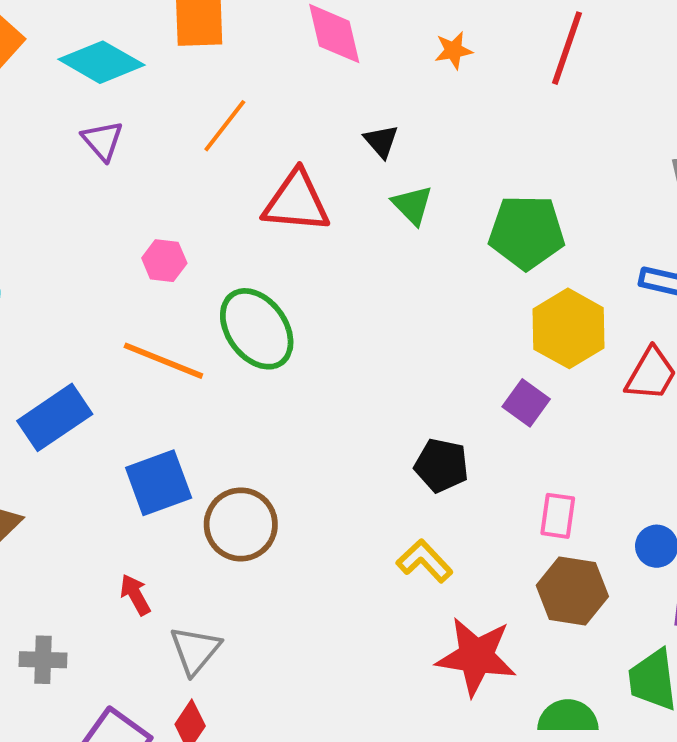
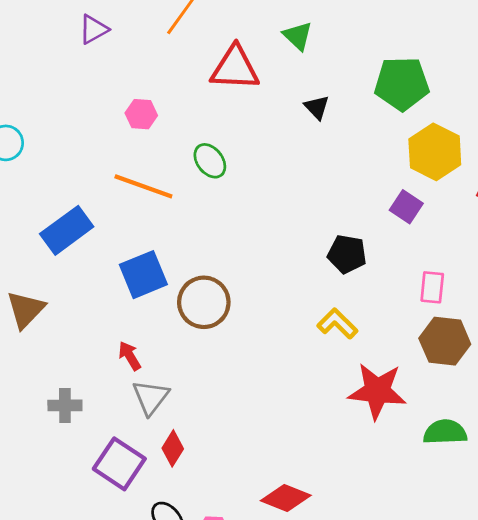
purple triangle: (103, 141) -> (94, 29), turned 44
black triangle: (381, 141) -> (317, 107), moved
green triangle: (412, 205) -> (298, 36), moved
green ellipse: (257, 329) -> (210, 161), size x0.6
gray triangle: (195, 650) -> (151, 397), moved

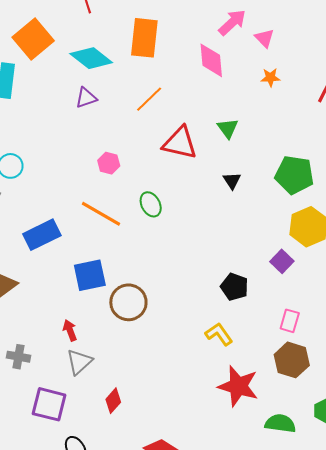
red diamond: (173, 448) -> (113, 401), moved
purple square: (119, 464) -> (49, 404), turned -30

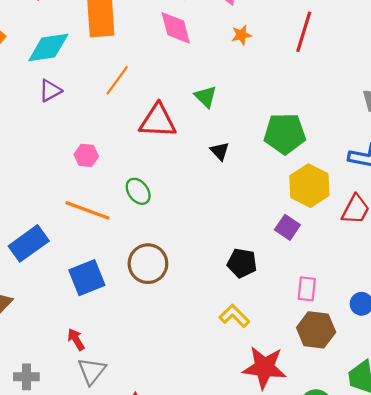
cyan diamond: (91, 58) -> (48, 48), turned -36
brown circle: (128, 302) -> (148, 264), moved

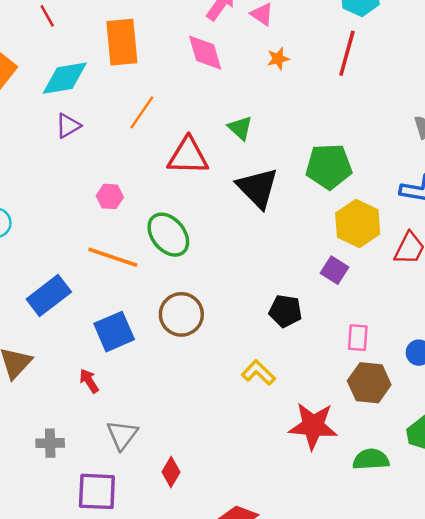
black triangle: (220, 151) -> (258, 188), size x2.0
green ellipse: (138, 191) -> (168, 235), size x1.5
yellow L-shape: (234, 316) -> (258, 373), moved
red arrow: (76, 339) -> (89, 381), moved

